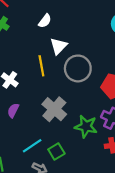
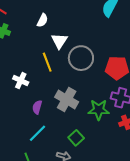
purple semicircle: (13, 110) -> (37, 107), moved
cyan line: (32, 146) -> (37, 133), moved

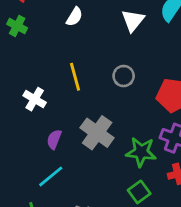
white triangle: (59, 41) -> (133, 20), moved
gray circle: (81, 58) -> (124, 76), size x0.6
green square: (76, 138) -> (139, 192), moved

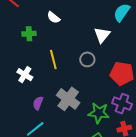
white semicircle: (74, 17) -> (54, 17), turned 96
white triangle: (133, 20) -> (102, 35), moved
green cross: (17, 26) -> (29, 34), moved, turned -32

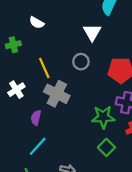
white cross: (25, 75) -> (16, 90), turned 35
gray cross: (68, 99) -> (57, 94), moved

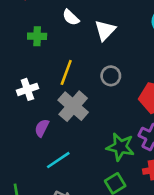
white triangle: (92, 32) -> (105, 30), moved
yellow line: (44, 68) -> (66, 72), turned 30
cyan line: (38, 146) -> (58, 160), moved

